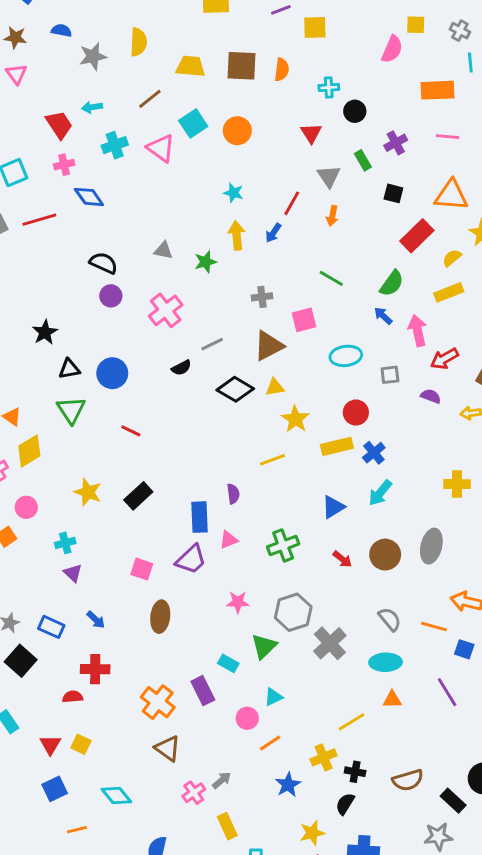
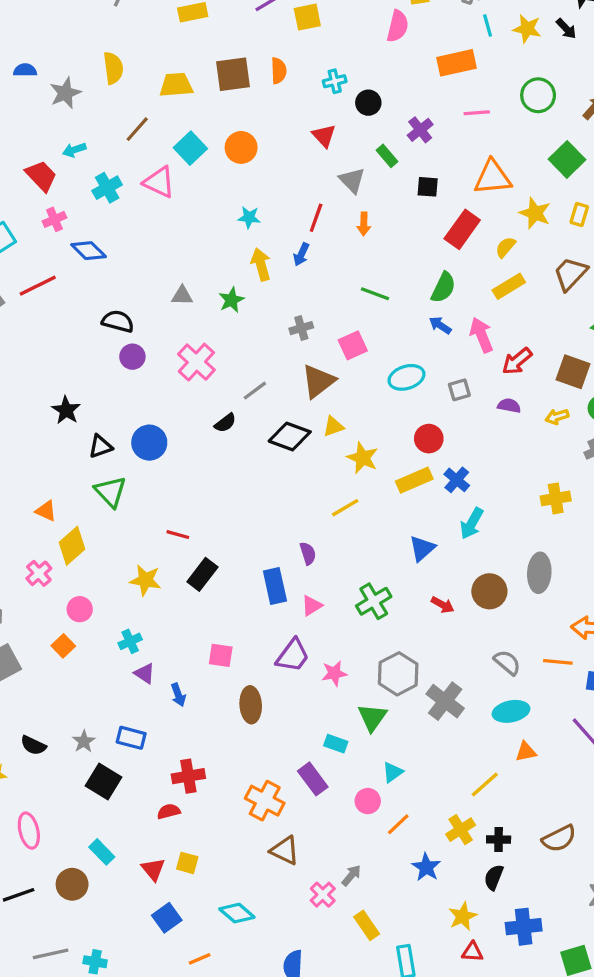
red line: (131, 431) -> (178, 535), moved
purple trapezoid: (191, 560) -> (293, 655), moved
blue arrow: (96, 620) -> (178, 695), moved, turned 36

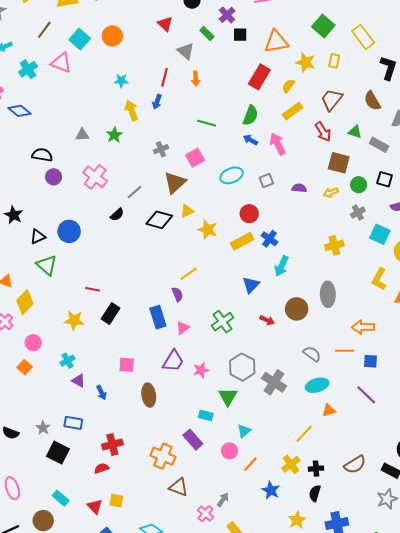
black square: (428, 187) -> (240, 35), moved
red arrow: (517, 361) -> (323, 132), moved, turned -78
yellow line: (345, 508) -> (189, 274), moved

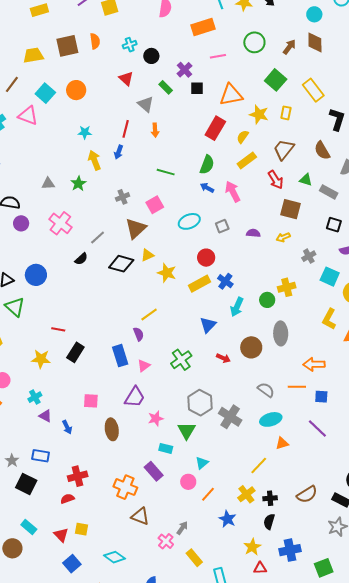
green circle: (359, 185) -> (267, 300), moved
pink star: (201, 370) -> (156, 418), moved

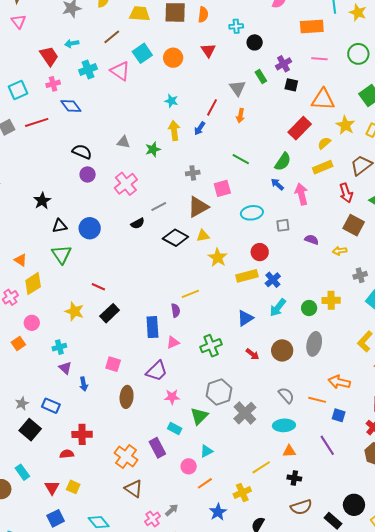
red triangle: (126, 78) -> (208, 50), moved
black cross: (270, 498) -> (294, 478), moved

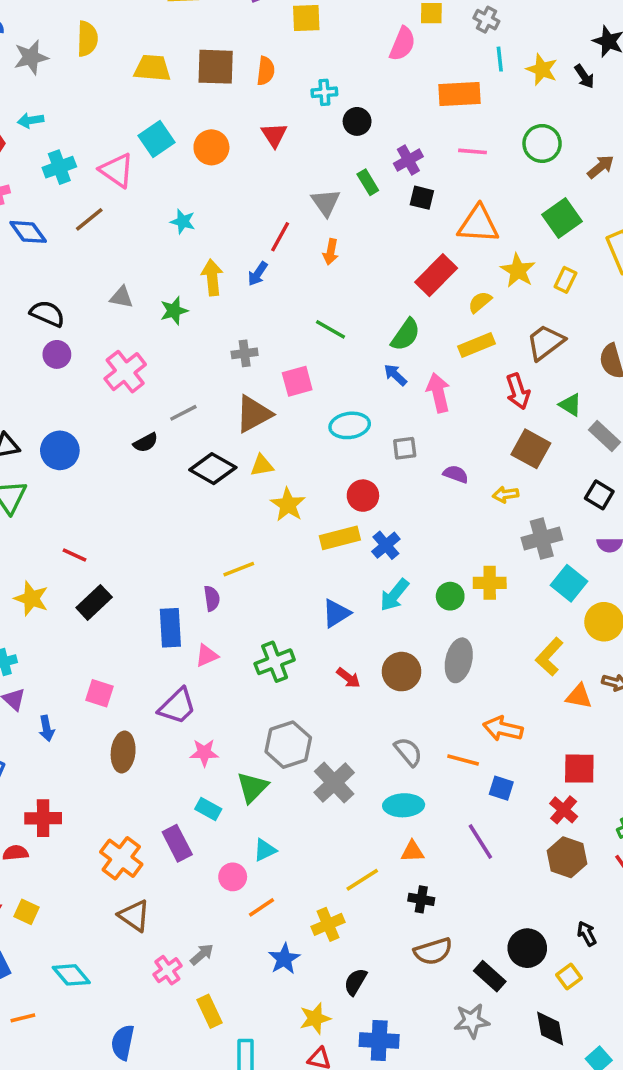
brown line: (112, 37) -> (89, 219), moved
cyan star: (171, 101) -> (183, 222), moved
gray cross: (360, 275) -> (542, 539), size x1.5

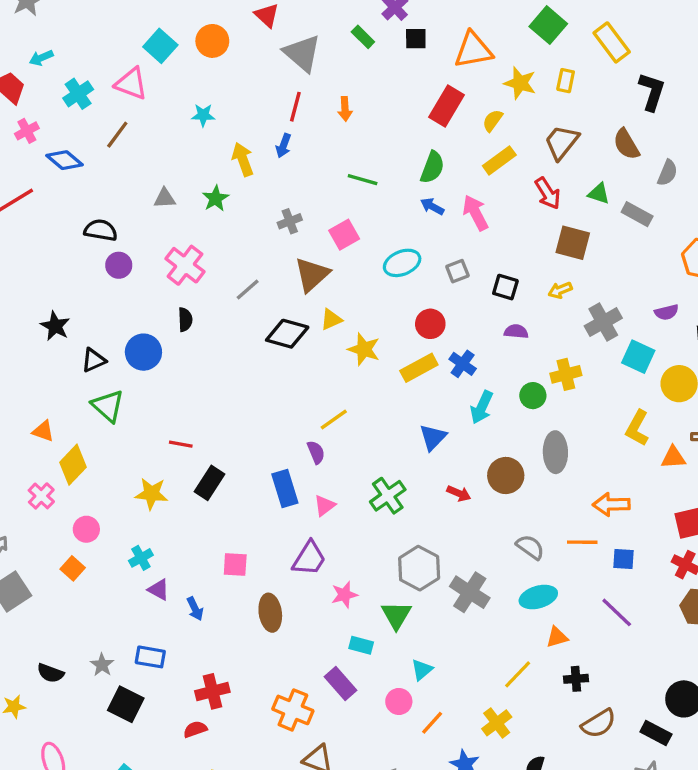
gray triangle: (326, 202) -> (302, 53), moved, size x1.4
black semicircle: (146, 443) -> (185, 320), moved, turned -50
purple semicircle: (456, 474) -> (516, 332), moved
black square: (599, 495) -> (505, 287), moved

